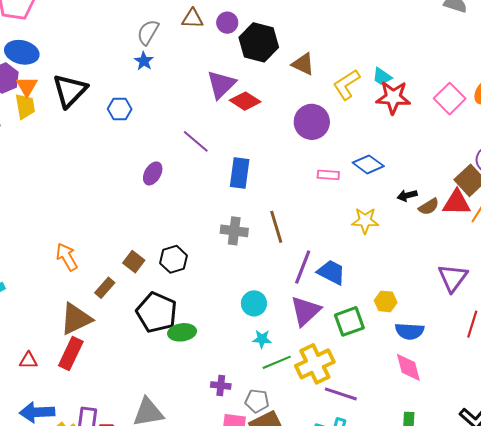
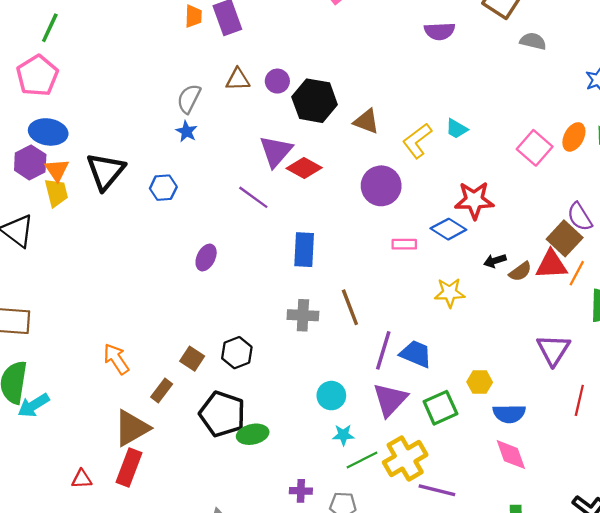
red star: (393, 97) -> (474, 200), moved
purple line: (196, 141) -> (253, 197), moved

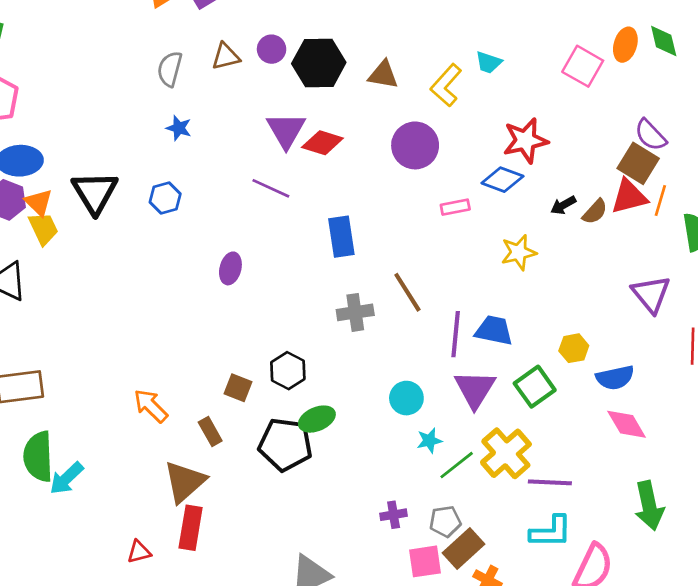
gray semicircle: (189, 99) -> (170, 69), moved
brown rectangle: (162, 390) -> (210, 432), turned -55
green ellipse: (253, 434) -> (317, 419), moved

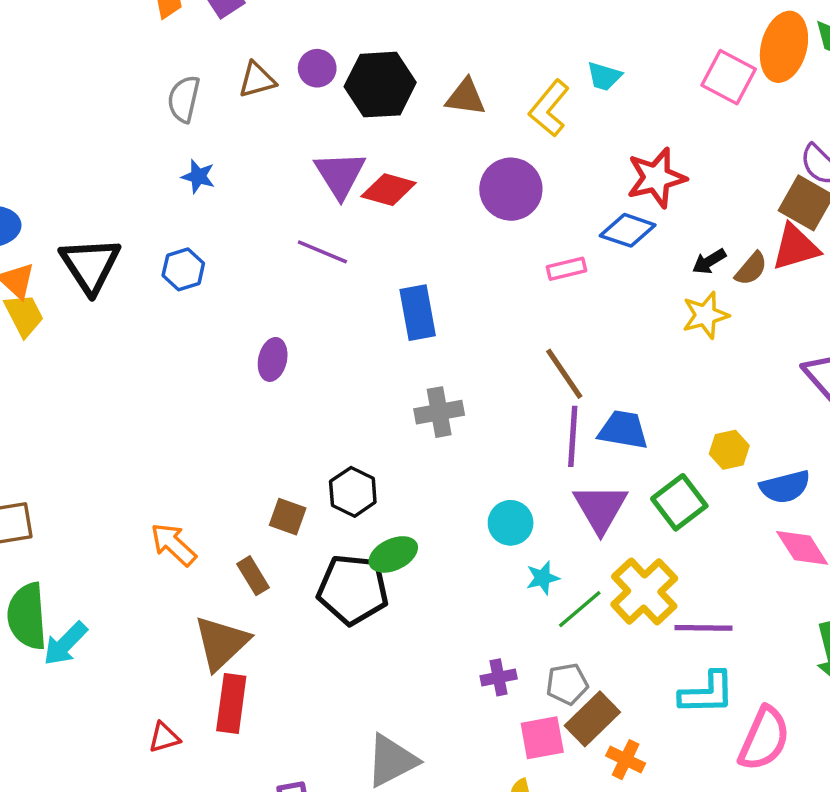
orange ellipse: (625, 45) -> (784, 47), size x1.5
yellow star: (519, 252) -> (705, 315), moved
brown line: (407, 292) -> (564, 374), moved

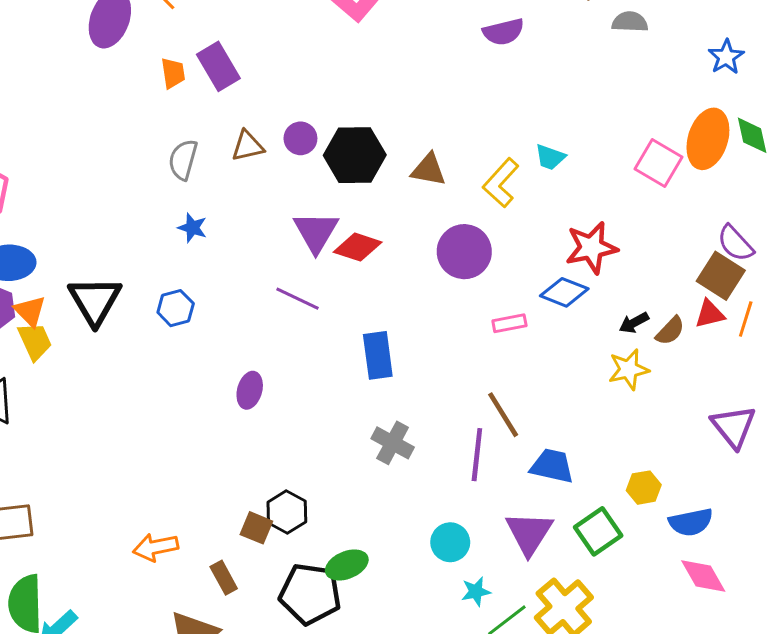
red triangle: (796, 247) -> (710, 314), size x0.7
gray cross: (439, 412) -> (393, 443), turned 36
purple line: (573, 436) -> (477, 455), moved
black hexagon: (353, 492) -> (287, 512), moved
orange arrow: (173, 544) -> (156, 547), turned -57

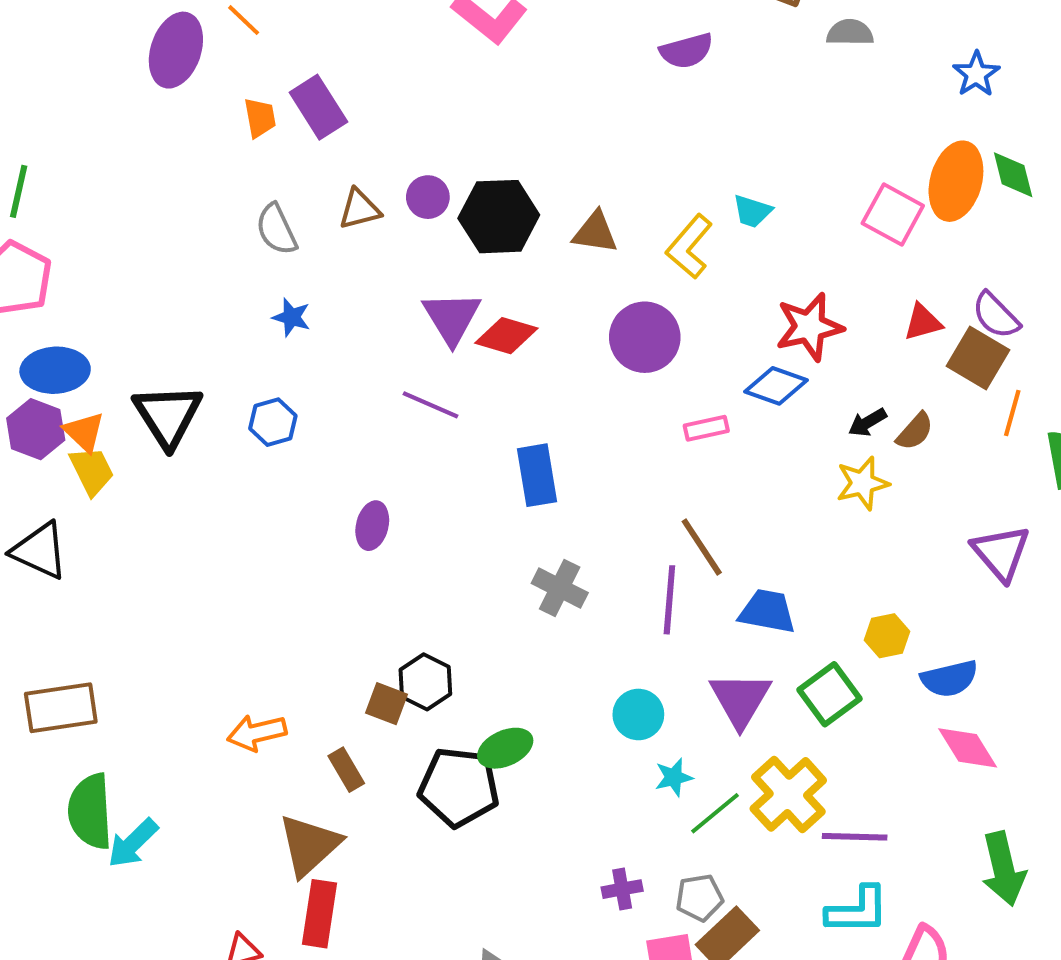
gray semicircle: (183, 160) -> (276, 229), turned -39
red triangle: (710, 314) -> (923, 322), moved

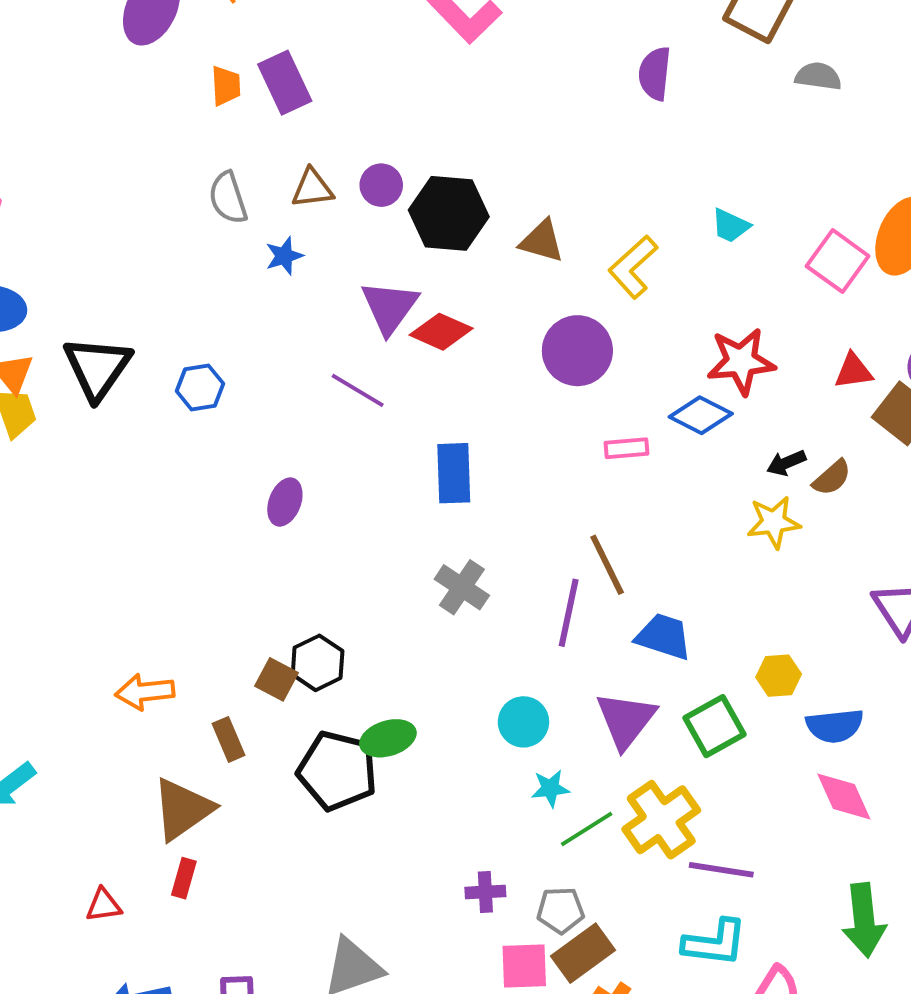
purple semicircle: (687, 51) -> (655, 74), turned 104
cyan trapezoid: (752, 211) -> (731, 226), moved
blue star: (291, 317) -> (284, 256), moved, turned 30
red rectangle: (319, 914) -> (184, 878), size x0.6

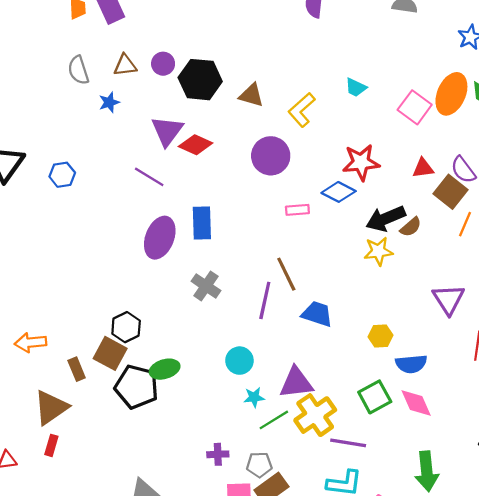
black arrow: (786, 463) -> (386, 219), size x1.8
purple ellipse: (285, 502) -> (160, 238), moved, size x1.6
brown square: (277, 679) -> (110, 353), moved, size x1.4
purple triangle: (626, 720) -> (296, 383), moved, turned 45
green square: (715, 726) -> (375, 397), moved

